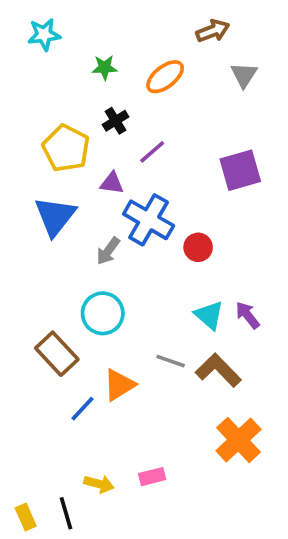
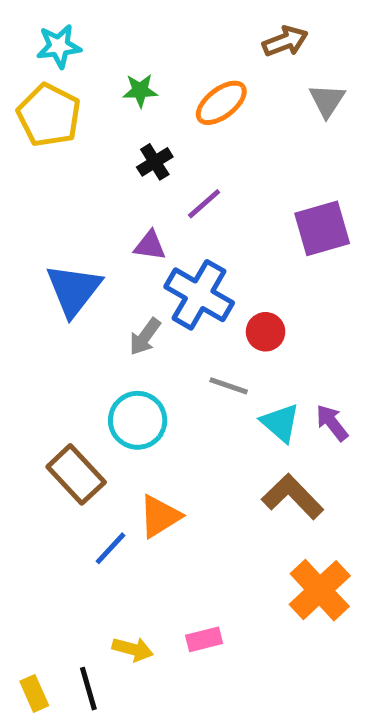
yellow pentagon: (66, 148) -> (49, 115), moved
gray line: (171, 361) -> (229, 386), moved

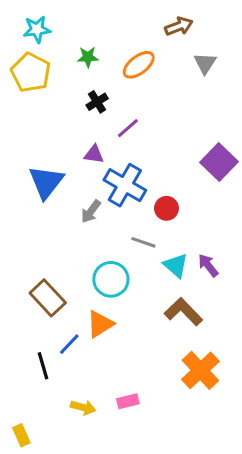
purple square: (322, 228) -> (219, 162), moved, turned -30
cyan circle: (138, 420) -> (111, 279), moved
black line: (88, 689) -> (43, 366), moved

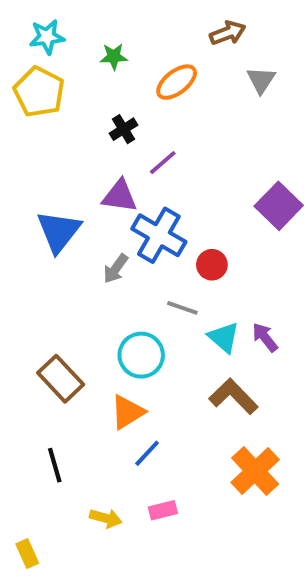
green star: (88, 57) -> (114, 56), moved
purple triangle: (94, 154) -> (120, 196), size x1.4
blue line: (69, 344) -> (147, 453), moved

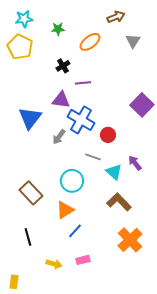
purple line: (163, 163) -> (83, 83), turned 35
purple arrow: (265, 337) -> (135, 163), moved
yellow rectangle: (27, 554) -> (14, 282), turned 32

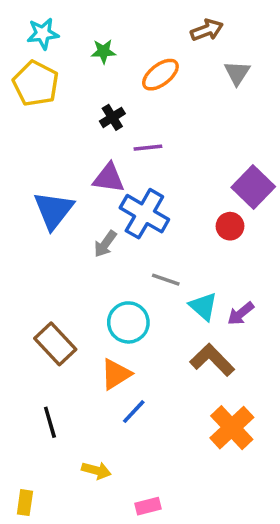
red circle: (108, 135) -> (230, 226), moved
purple arrow: (135, 163) -> (241, 314), moved, turned -91
pink rectangle: (83, 260) -> (148, 506), moved

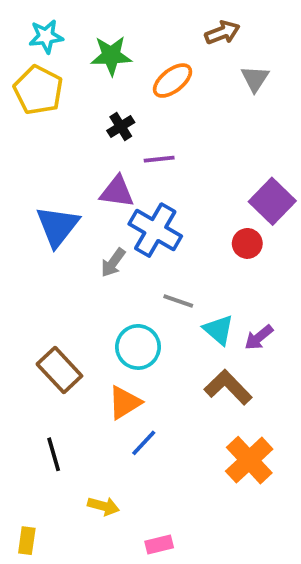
green star: (103, 51) -> (111, 56), size x1.5

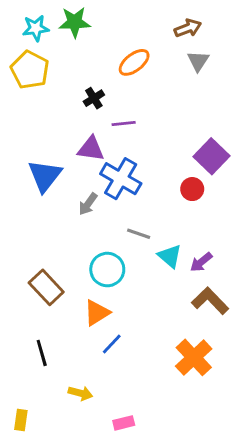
brown arrow: (222, 33) -> (188, 28), moved
green star: (111, 56) -> (75, 22), moved
brown L-shape: (228, 387) -> (210, 301), moved

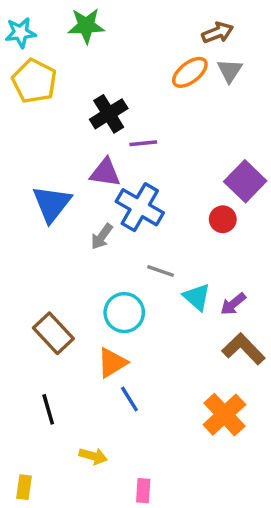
cyan star: (36, 28) -> (21, 33), moved
orange ellipse: (134, 62) -> (190, 72), moved
black cross: (94, 98) -> (109, 114), size x1.5
blue line: (112, 344) -> (129, 399), turned -75
pink rectangle: (124, 423) -> (143, 491), turned -72

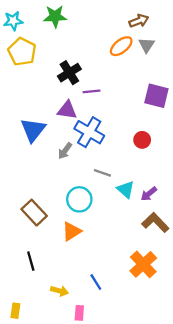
purple square: (245, 181) -> (156, 96), moved, turned -30
blue line: (129, 399) -> (96, 282), moved
pink rectangle: (143, 491) -> (79, 313), moved

